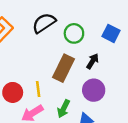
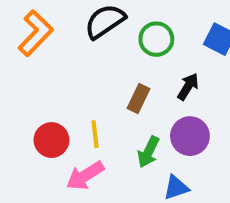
brown rectangle: (64, 68) -> (139, 98), size x0.6
green arrow: (64, 109) -> (148, 152), moved

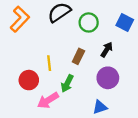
yellow line: (95, 134) -> (49, 63), moved
green arrow: (148, 152) -> (67, 83), moved

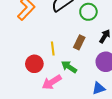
green arrow: (67, 83) -> (69, 67), turned 98

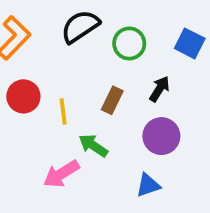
red circle: (34, 64) -> (23, 96), moved

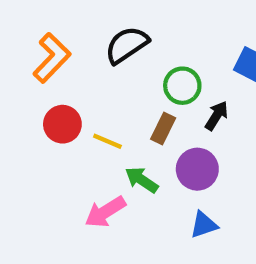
green circle: (129, 43) -> (182, 86), moved
yellow line: (63, 112) -> (107, 141), turned -60
purple circle: (161, 136) -> (197, 169), moved

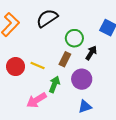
red circle: (62, 124) -> (16, 67), moved
green arrow: (142, 180) -> (54, 84), turned 77

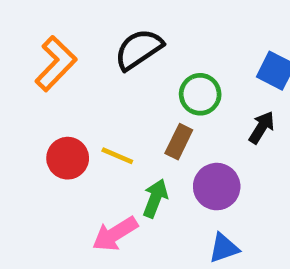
black arrow: (91, 53) -> (262, 127), moved

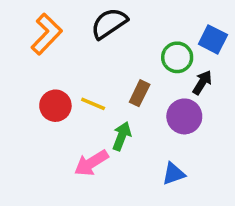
green circle: (200, 94) -> (177, 57), moved
purple circle: (217, 187) -> (184, 116), moved

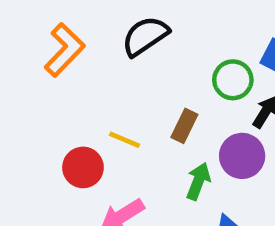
red circle: (55, 106) -> (83, 167), moved
green arrow: (122, 136) -> (198, 181), moved

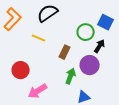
yellow line: (124, 140) -> (39, 38), moved

